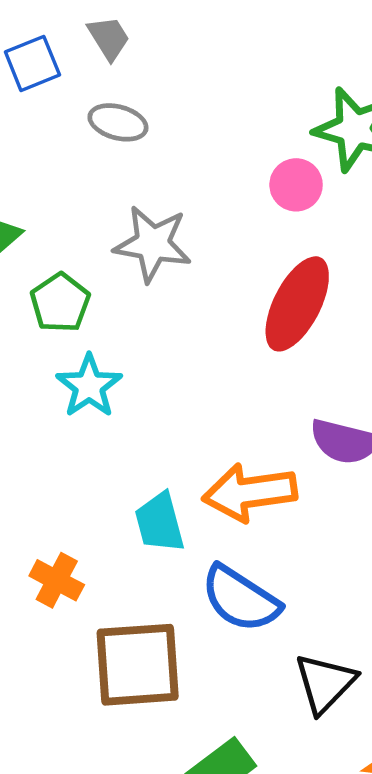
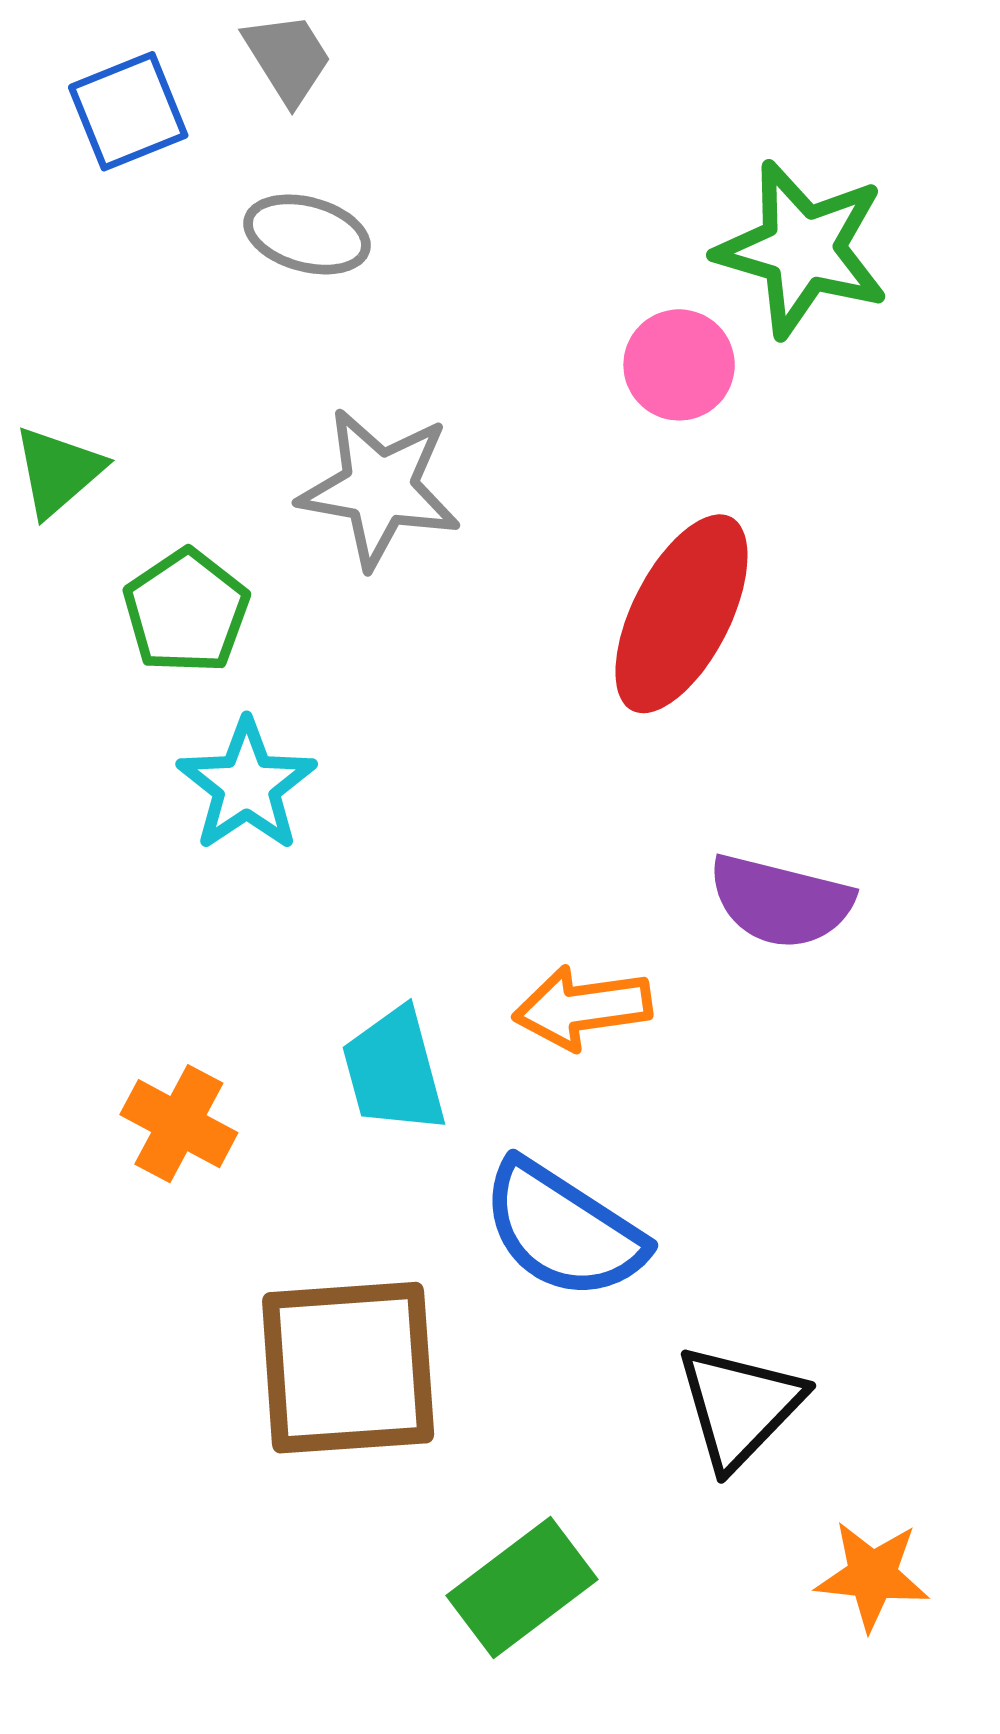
orange arrow: (250, 492) -> (582, 1008), size x0.7
orange cross: (57, 580) -> (179, 1124), moved

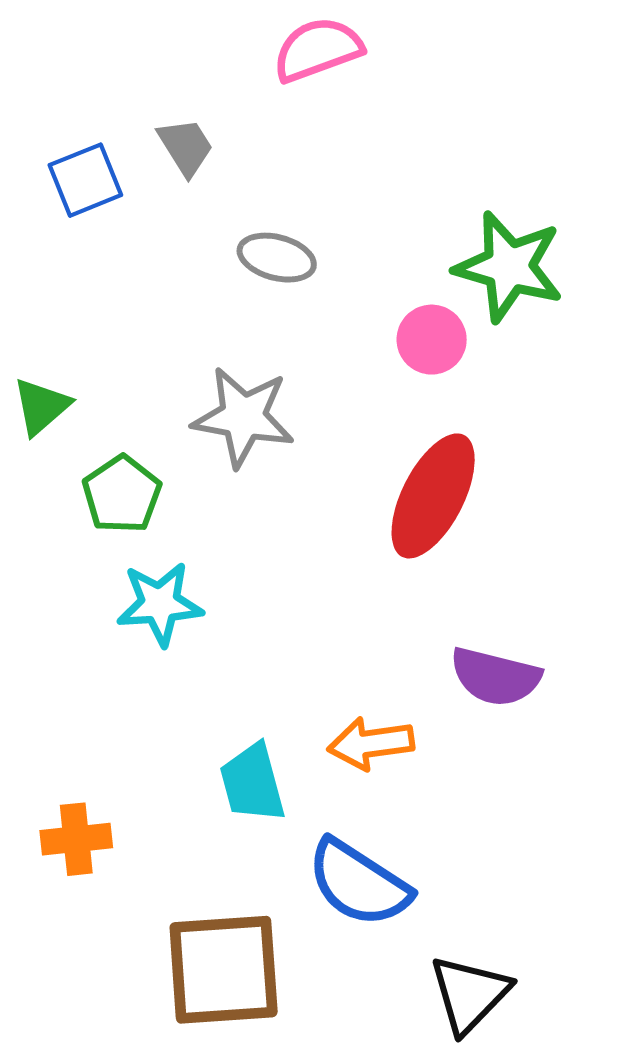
gray ellipse: (307, 234) -> (277, 258), moved
cyan star: (247, 785) -> (160, 604), turned 30
orange cross: (179, 1124) -> (76, 839), moved, turned -34

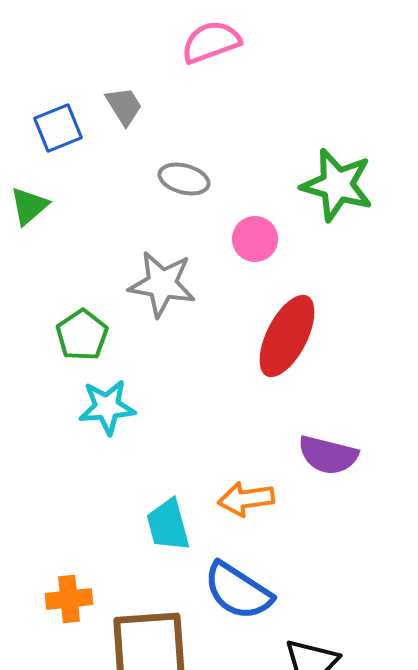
pink circle: (432, 340) -> (255, 239), moved
green triangle: (41, 406) -> (29, 206), moved
orange cross: (76, 839) -> (69, 599), moved

